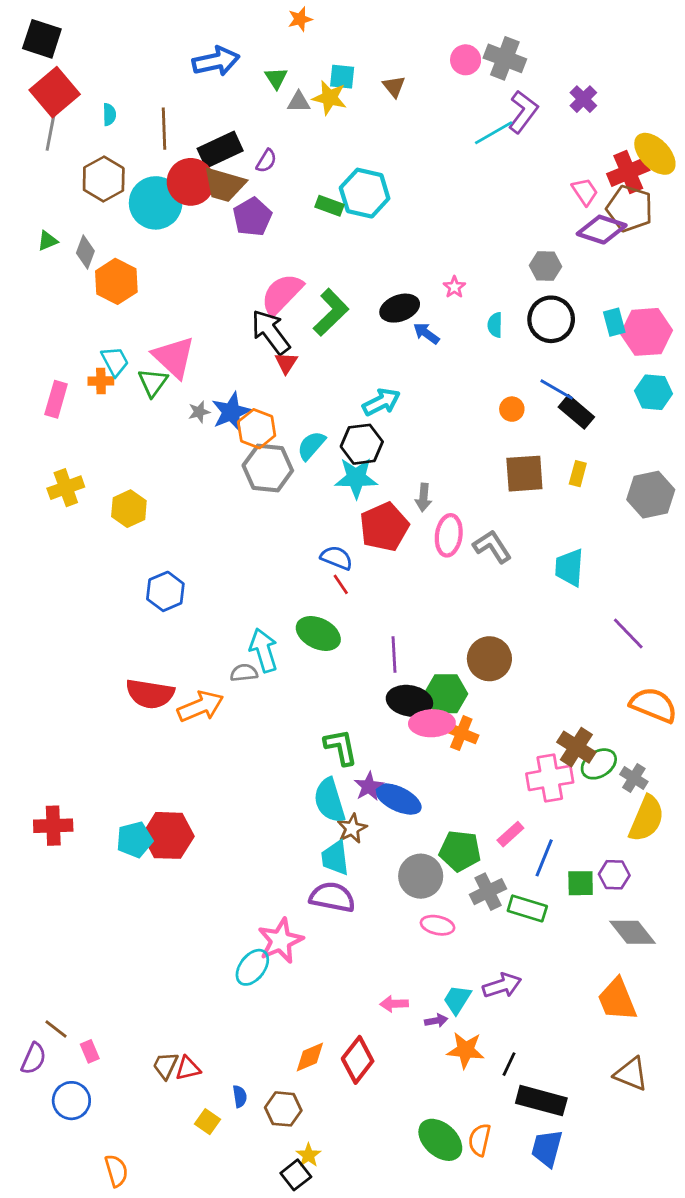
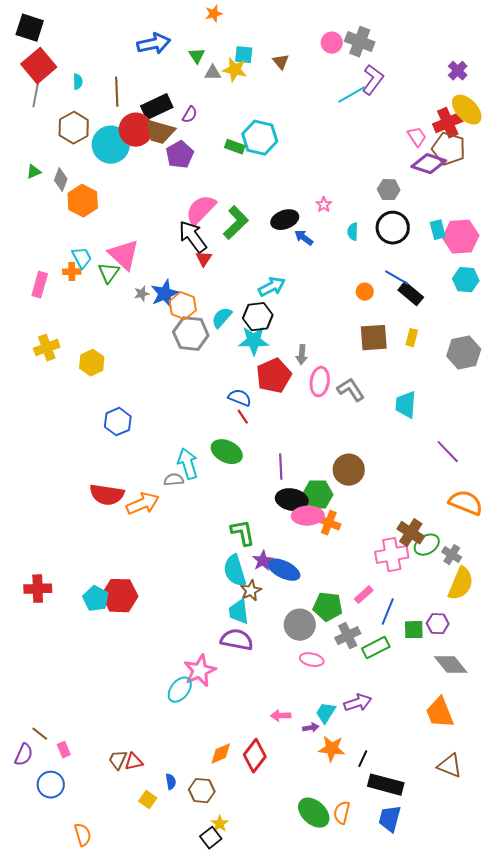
purple cross: (583, 99) -> (458, 71), moved
cyan pentagon: (135, 840) -> (96, 599), turned -30
green rectangle: (527, 908) -> (376, 648), turned -44

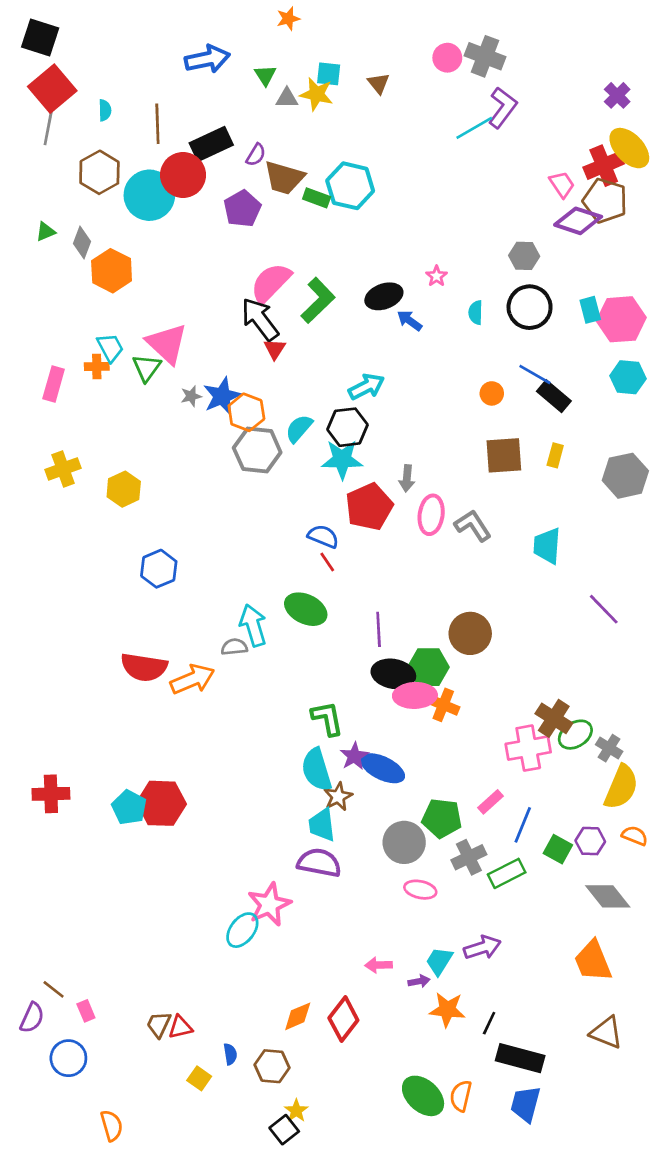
brown trapezoid: (160, 132) -> (284, 178), moved
orange semicircle: (466, 503) -> (635, 836), moved, size x0.6
green square: (414, 630) -> (558, 849), turned 30

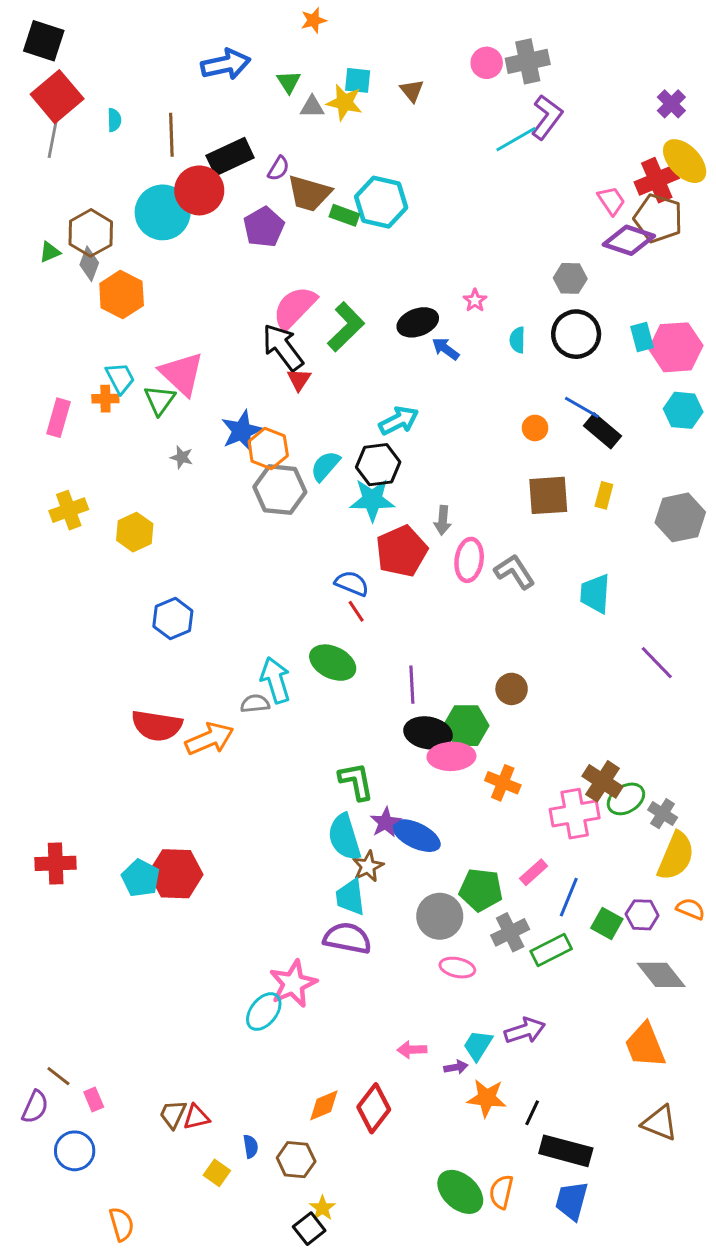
gray cross: (485, 56) -> (528, 61), turned -33
brown hexagon: (99, 172) -> (91, 233), moved
gray star: (191, 396) -> (182, 457), moved, turned 30
brown circle: (470, 633) -> (512, 689), size x0.7
orange cross: (443, 705) -> (503, 783), moved

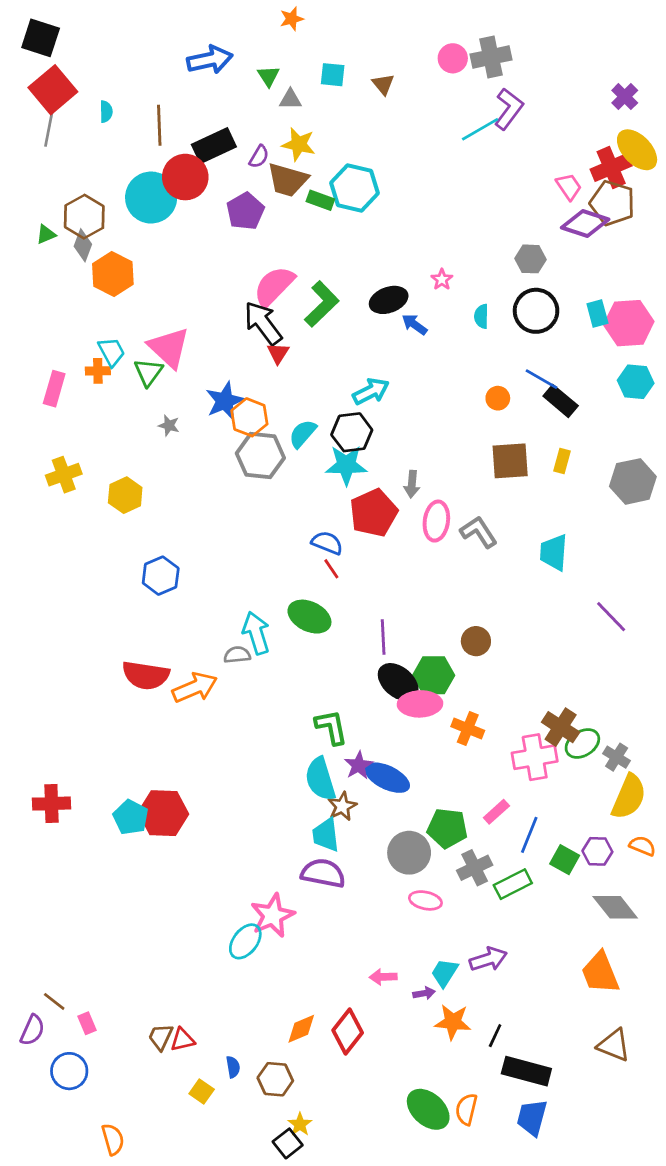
yellow star: (344, 102) -> (299, 144), moved
black ellipse: (428, 733) -> (398, 682), turned 30

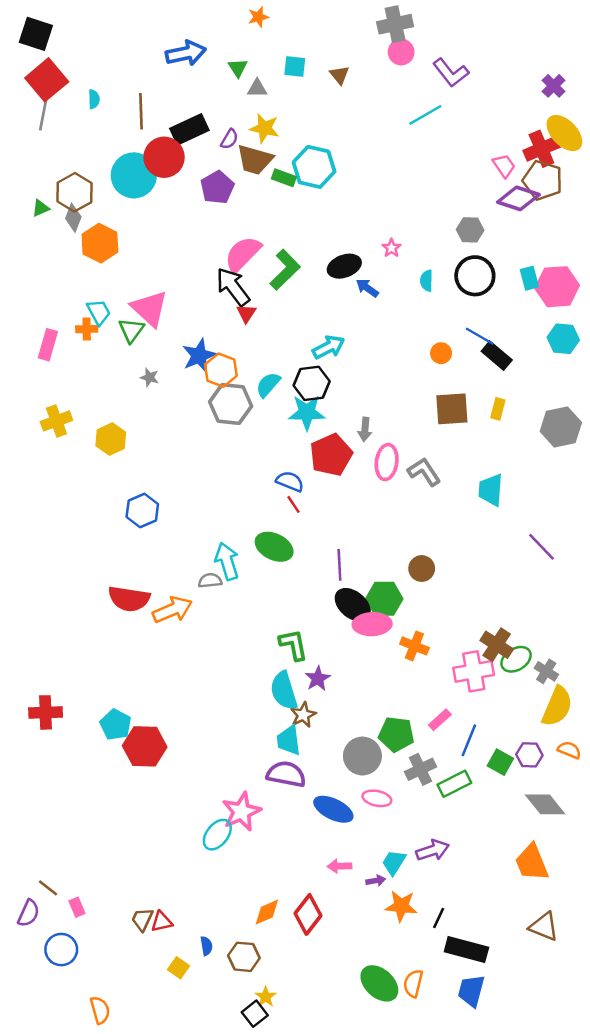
gray cross: (491, 57) -> (395, 24), moved
purple L-shape: (509, 109) -> (451, 73), moved, turned 105
blue ellipse: (387, 778) -> (333, 809), moved
red hexagon: (163, 813) -> (145, 746), moved

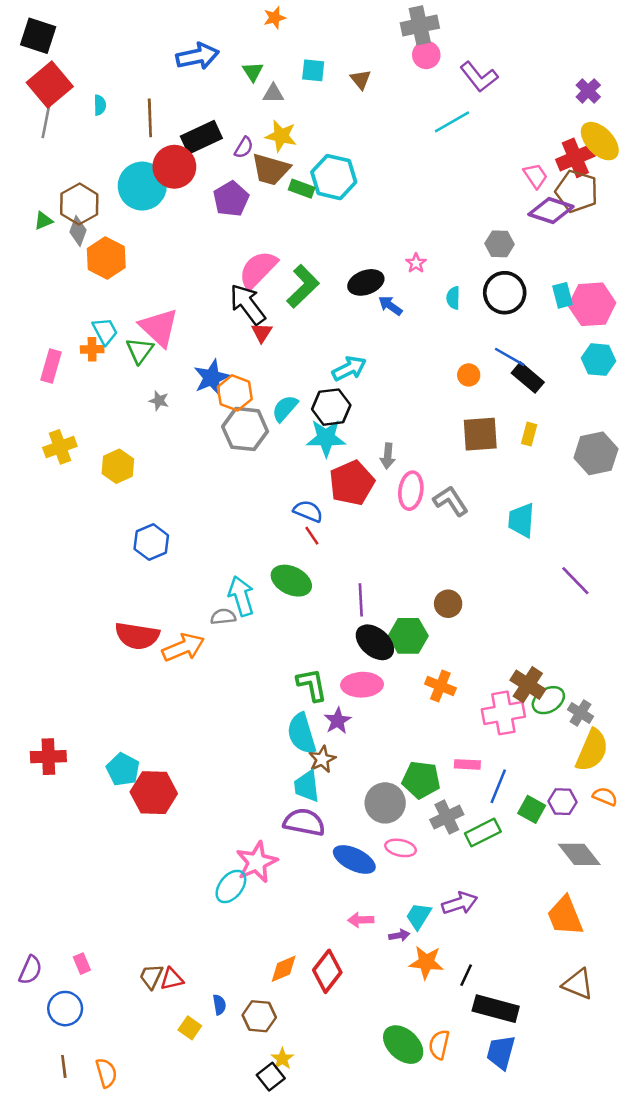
pink ellipse: (372, 624) -> (362, 685), moved
pink rectangle: (440, 720) -> (467, 764), turned 45
brown line: (48, 888) -> (64, 1066), moved, turned 45

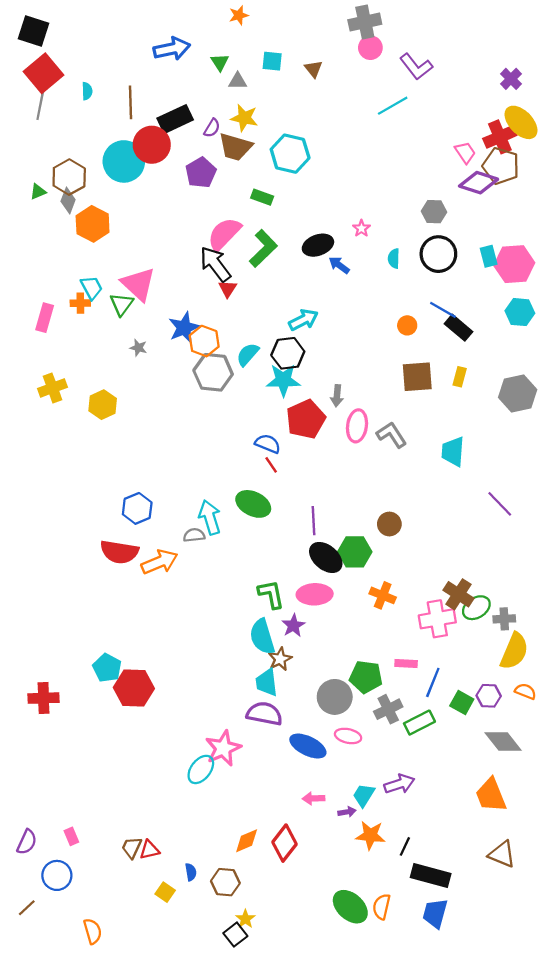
green rectangle: (302, 189) -> (262, 197), moved
blue hexagon: (151, 542) -> (137, 508), moved
gray cross: (580, 713) -> (504, 619), turned -35
red cross: (48, 757) -> (44, 698), moved
brown line: (64, 1066) -> (27, 908), moved, turned 54

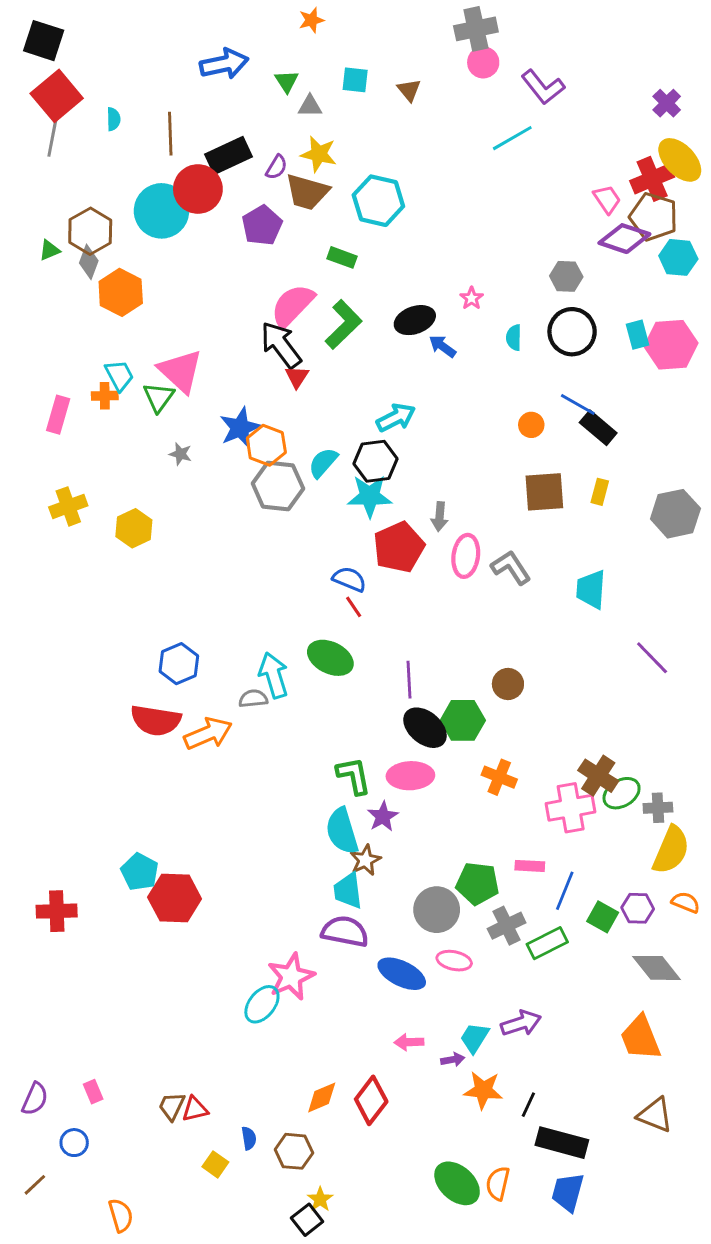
cyan hexagon: (520, 312) -> (678, 257), moved
blue circle: (57, 875) -> (74, 1143), size x0.7

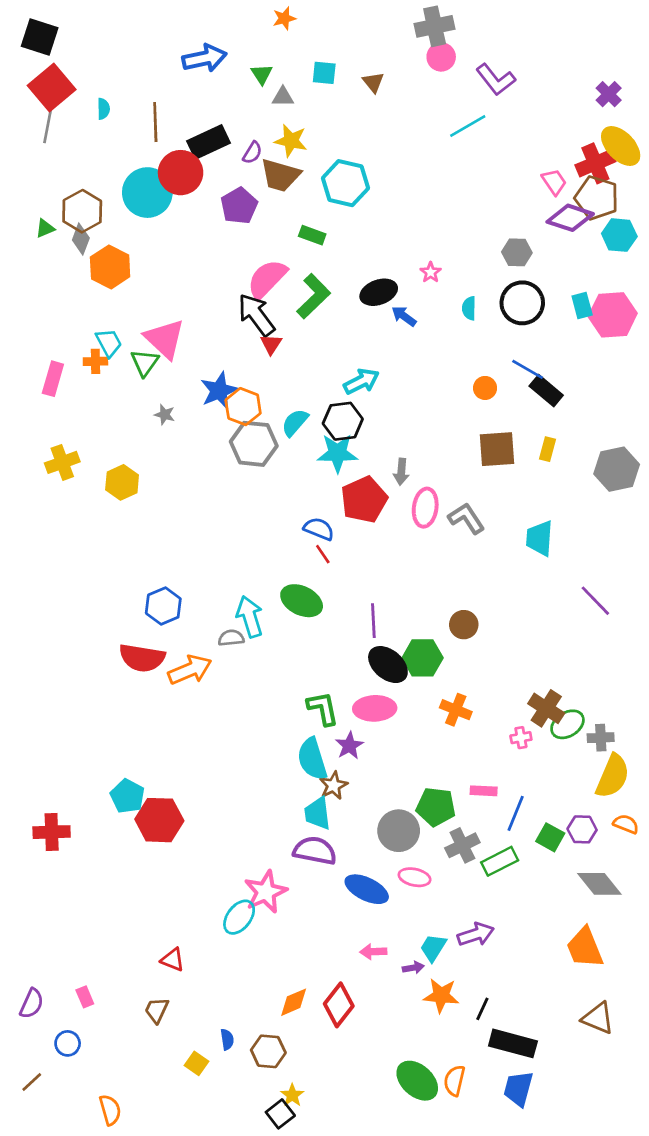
pink cross: (571, 808) -> (521, 738), size x0.5
red triangle: (195, 1109) -> (173, 960), moved, turned 35

